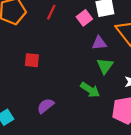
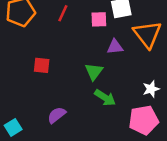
pink square: (84, 18) -> (99, 19), turned 35
green triangle: (105, 66) -> (94, 72), moved

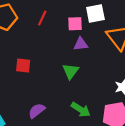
purple triangle: (115, 47) -> (81, 44), moved
green arrow: (105, 98) -> (81, 110), moved

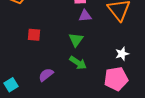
green arrow: (81, 110) -> (78, 63), moved

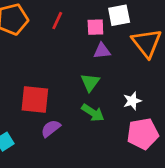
red square: (34, 35) -> (35, 100), moved, size x1.6
white star: (122, 54) -> (132, 101), moved

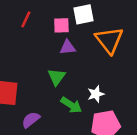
green arrow: (93, 113) -> (71, 105), moved
purple semicircle: (51, 128) -> (31, 120), moved

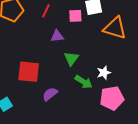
orange triangle: (109, 40) -> (115, 28), turned -35
purple triangle: (68, 47) -> (57, 36), moved

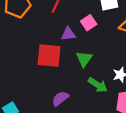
pink square: (75, 16) -> (89, 23), moved, turned -32
red square: (29, 72) -> (49, 55), moved

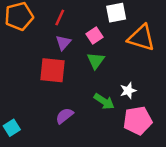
purple triangle: (68, 34) -> (63, 43), moved, turned -42
green triangle: (84, 59) -> (96, 61), moved

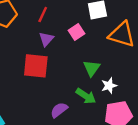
green triangle: (96, 61) -> (92, 68), moved
purple semicircle: (65, 116) -> (59, 110), moved

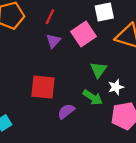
pink square: (76, 32) -> (83, 34), size x1.5
red square: (36, 66) -> (43, 87), moved

